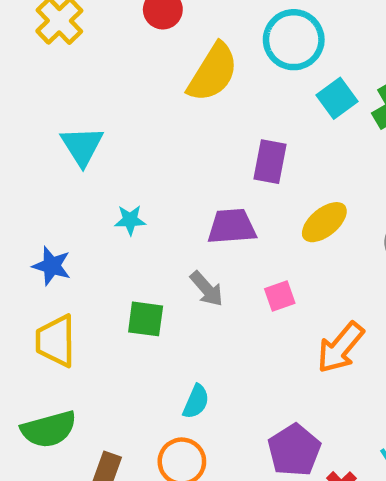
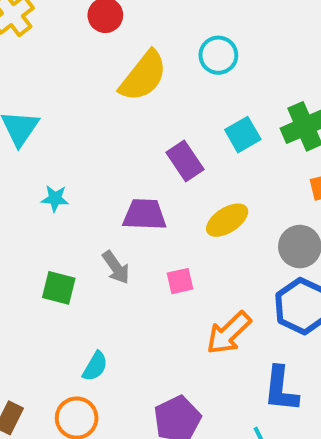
cyan circle: (294, 40) -> (218, 55), size x0.7
cyan square: (337, 98) -> (243, 135), moved
purple rectangle: (270, 162) -> (185, 161), turned -51

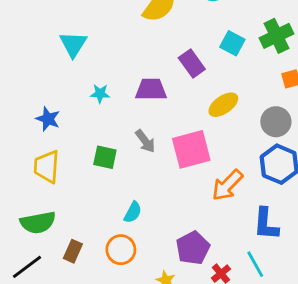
cyan square: (243, 135) -> (232, 43), turned -30
purple trapezoid: (145, 215) -> (151, 89), moved
pink square: (180, 281) -> (191, 149), size x2.0

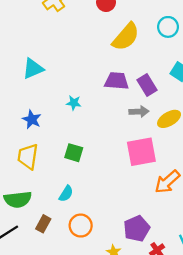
cyan triangle: (73, 44) -> (33, 69), moved, turned 30
purple trapezoid: (151, 89) -> (117, 81), moved
gray arrow: (145, 141) -> (139, 112), moved, turned -60
cyan semicircle: (133, 212) -> (66, 194), moved

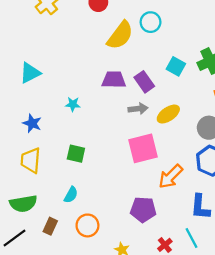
cyan circle: (168, 27) -> (151, 22), moved
purple pentagon: (137, 229) -> (143, 210), moved, turned 30

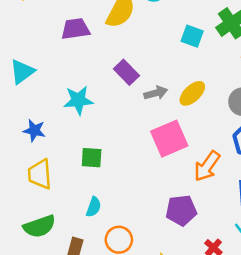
purple trapezoid: (114, 80) -> (75, 29), moved
purple rectangle: (144, 82) -> (126, 72), moved
cyan star: (73, 104) -> (78, 100), size x1.6

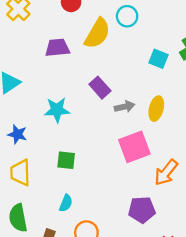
yellow ellipse: (192, 93) -> (156, 109), turned -35
green semicircle: (39, 226) -> (18, 218), turned 96

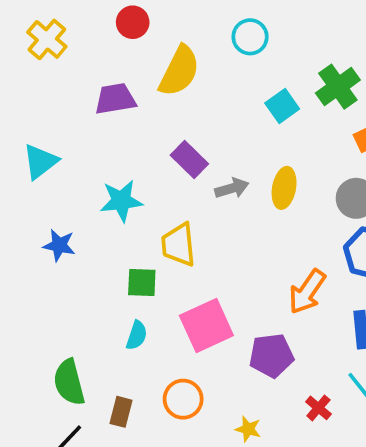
cyan circle: (127, 16) -> (250, 37), moved
cyan square: (158, 59) -> (282, 106), turned 36
pink square: (134, 147) -> (206, 326), moved
yellow trapezoid: (20, 173) -> (179, 245), moved
cyan semicircle: (66, 203) -> (137, 335), moved

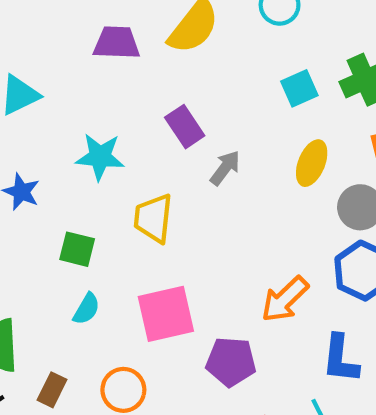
gray arrow: (232, 188) -> (225, 168), turned -48
yellow ellipse: (284, 188) -> (312, 163), moved
green square: (142, 282) -> (77, 249), moved

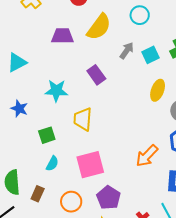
gray arrow: (225, 168) -> (127, 50), moved
green square: (77, 249) -> (47, 135), turned -30
purple pentagon: (231, 362) -> (108, 198), moved, turned 30
brown rectangle: (52, 390) -> (38, 194), moved

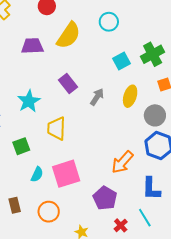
gray arrow: (127, 50) -> (97, 97), moved
cyan star: (56, 91) -> (29, 101), turned -30
cyan semicircle: (52, 164) -> (37, 174), moved
brown rectangle: (38, 194) -> (15, 205), turned -35
purple pentagon: (108, 198) -> (105, 198), moved

